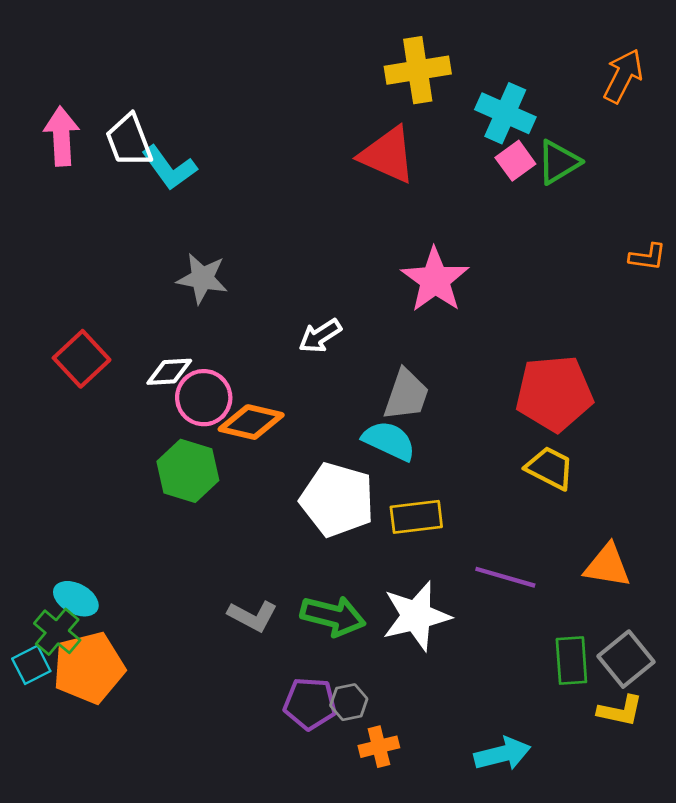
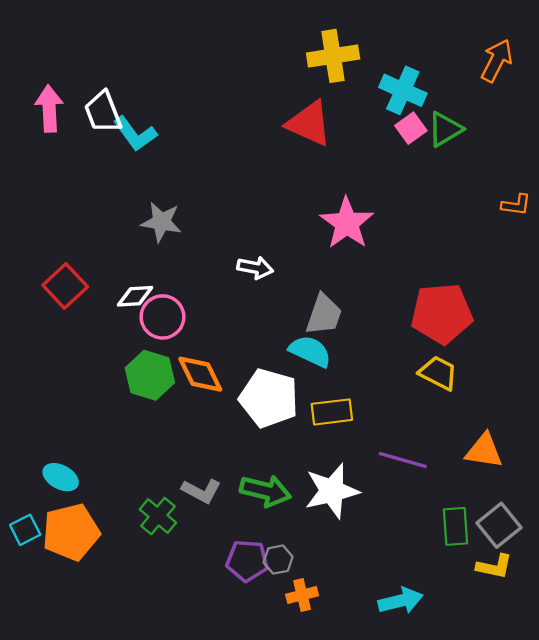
white arrow: (320, 336) -> (255, 268), turned -136
orange diamond: (251, 422) -> (200, 374), moved, turned 51
green cross: (57, 632) -> (158, 516), moved

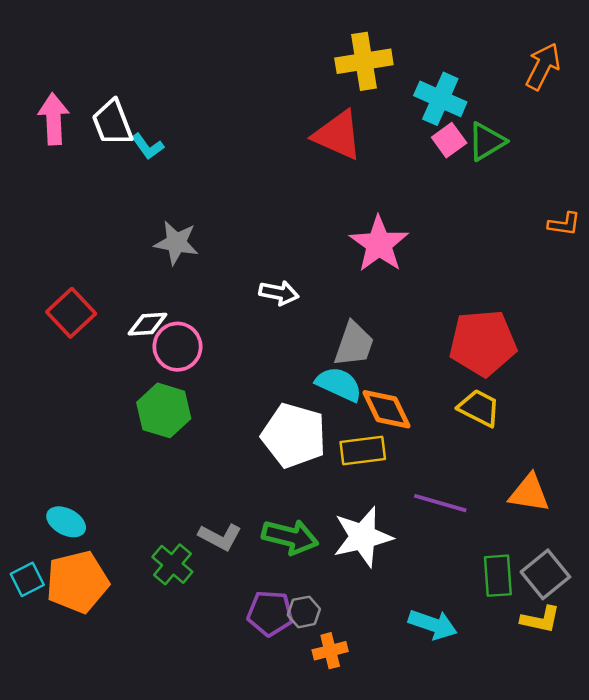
cyan L-shape: (135, 134) -> (147, 146), size x0.7
orange diamond: (200, 374) -> (386, 409), moved
cyan arrow: (401, 601) -> (433, 624), moved, turned 33

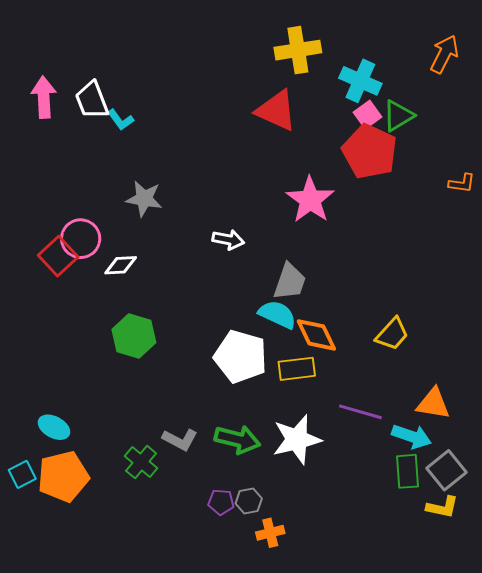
red pentagon: (483, 343) -> (370, 152), moved, turned 30
pink circle: (177, 347) -> (81, 239), moved
yellow trapezoid: (479, 408) -> (392, 334), turned 105
purple pentagon: (270, 613) -> (221, 502), size x0.7
cyan arrow: (433, 624) -> (412, 436), moved

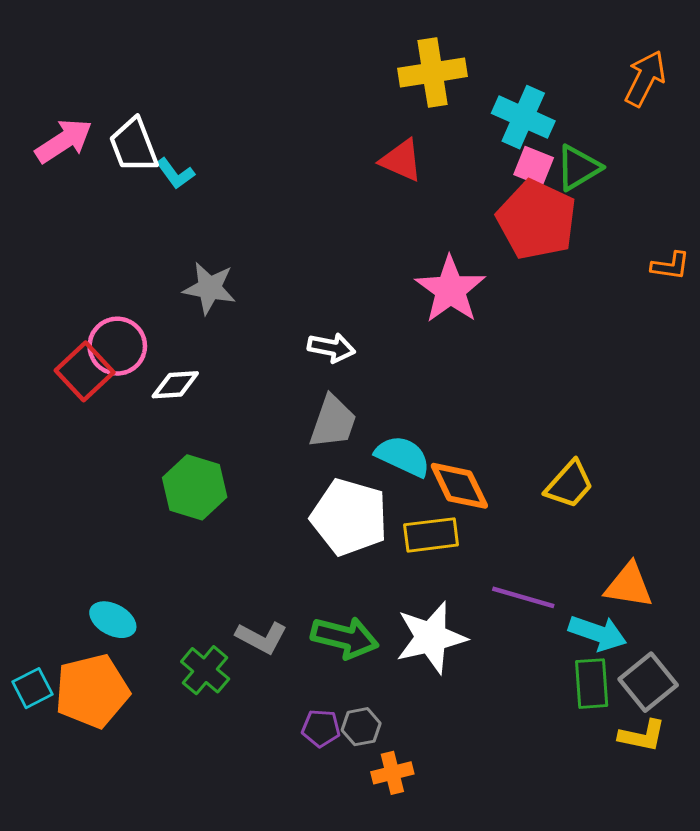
pink arrow: (44, 97) -> (64, 141), turned 60
red triangle: (276, 111) -> (401, 160), size x0.7
pink square: (368, 115) -> (534, 166), turned -32
gray trapezoid: (290, 282) -> (333, 422), moved
cyan ellipse: (54, 427) -> (113, 620), moved

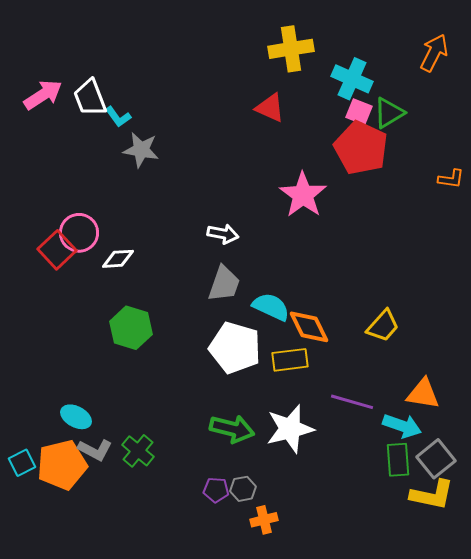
gray star: (209, 288) -> (141, 150), moved
gray L-shape: (262, 638) -> (95, 450), moved
yellow L-shape: (642, 736) -> (432, 495), size x1.4

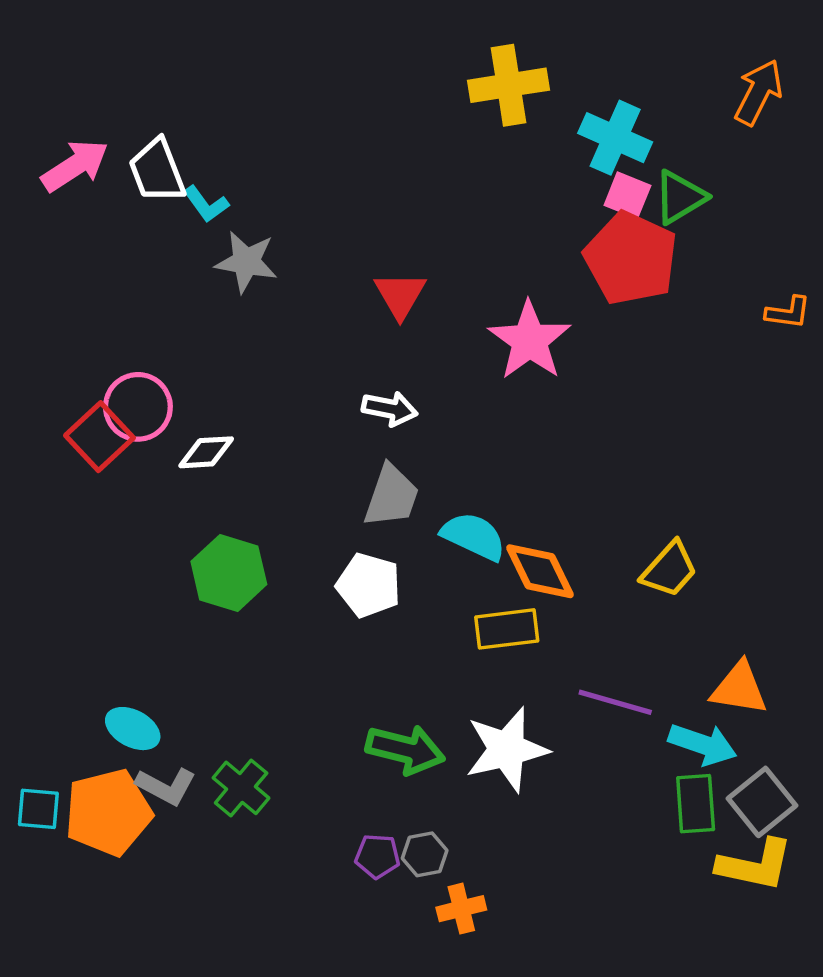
red triangle: (270, 108) -> (400, 295), moved, turned 36
white pentagon: (235, 348) -> (369, 585), moved, size x0.7
cyan square: (22, 463) -> (38, 809), turned 32

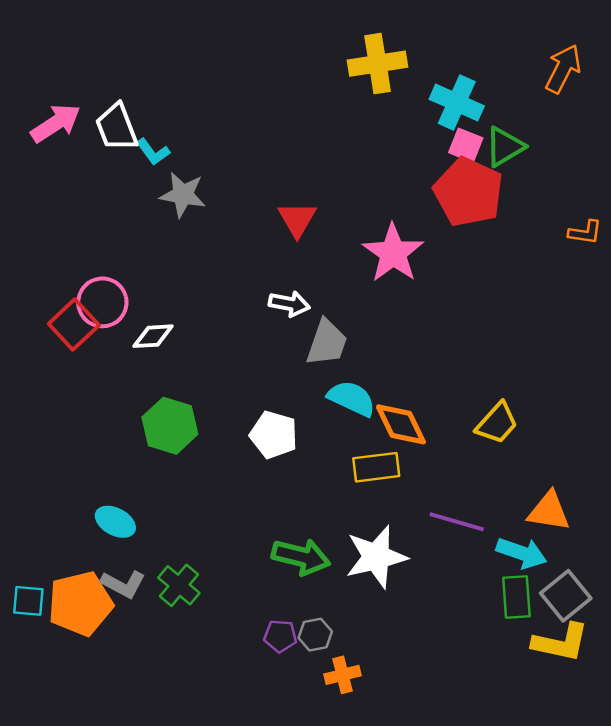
gray trapezoid: (391, 496) -> (327, 343), moved
cyan ellipse: (133, 729) -> (115, 522), moved

